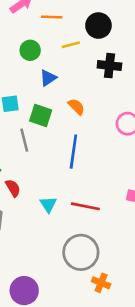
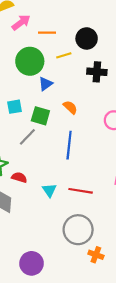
green circle: (30, 50) -> (30, 61), size x1.6
gray line: (24, 140) -> (27, 137), turned 60
red semicircle: (13, 188) -> (19, 177), turned -40

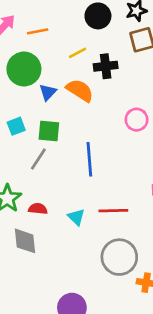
black circle: (87, 38) -> (98, 16), moved
yellow line: (64, 55) -> (77, 53), moved
orange semicircle: (70, 107) -> (80, 90), moved, size x1.5

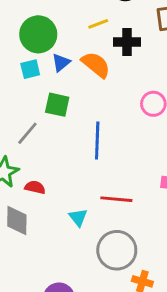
cyan square: (16, 126) -> (30, 69), moved
gray line: (38, 159) -> (27, 133), moved
cyan triangle: (76, 217) -> (78, 217), moved

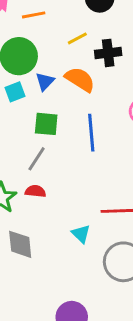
gray line: (27, 133) -> (37, 159), moved
blue line: (97, 141) -> (91, 133), moved
red semicircle: (35, 187) -> (35, 191), moved

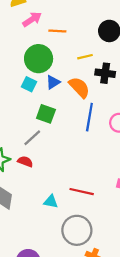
cyan square: (15, 92) -> (29, 84), turned 32
blue line: (91, 133) -> (89, 117), moved
cyan triangle: (81, 234) -> (51, 202), turned -48

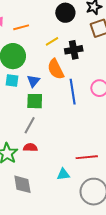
blue triangle: (53, 82) -> (33, 81), moved
orange semicircle: (79, 87) -> (56, 69), turned -145

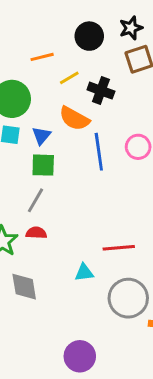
orange line: (21, 27) -> (42, 57), moved
black cross: (74, 50) -> (101, 91), turned 30
orange semicircle: (56, 69) -> (74, 119), turned -35

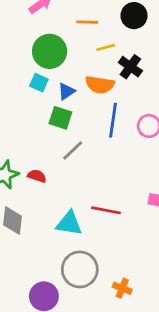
orange semicircle: (74, 119) -> (100, 85), turned -36
gray line: (36, 200) -> (73, 151), moved
cyan triangle: (84, 273) -> (69, 223), size x1.5
gray circle: (128, 298) -> (80, 269), moved

